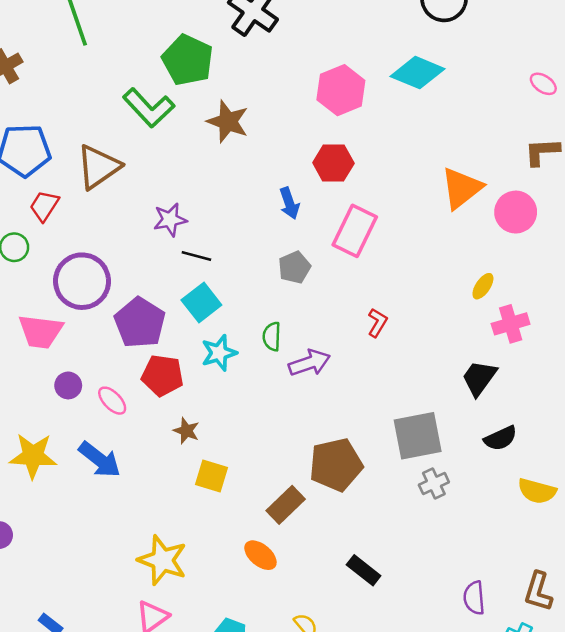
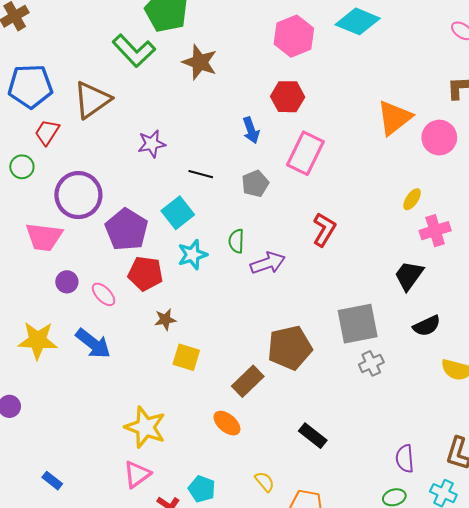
black line: (196, 256) -> (201, 174), moved
red L-shape: (377, 323) -> (324, 230), size x1.4
brown star: (186, 431) -> (165, 320), turned -30

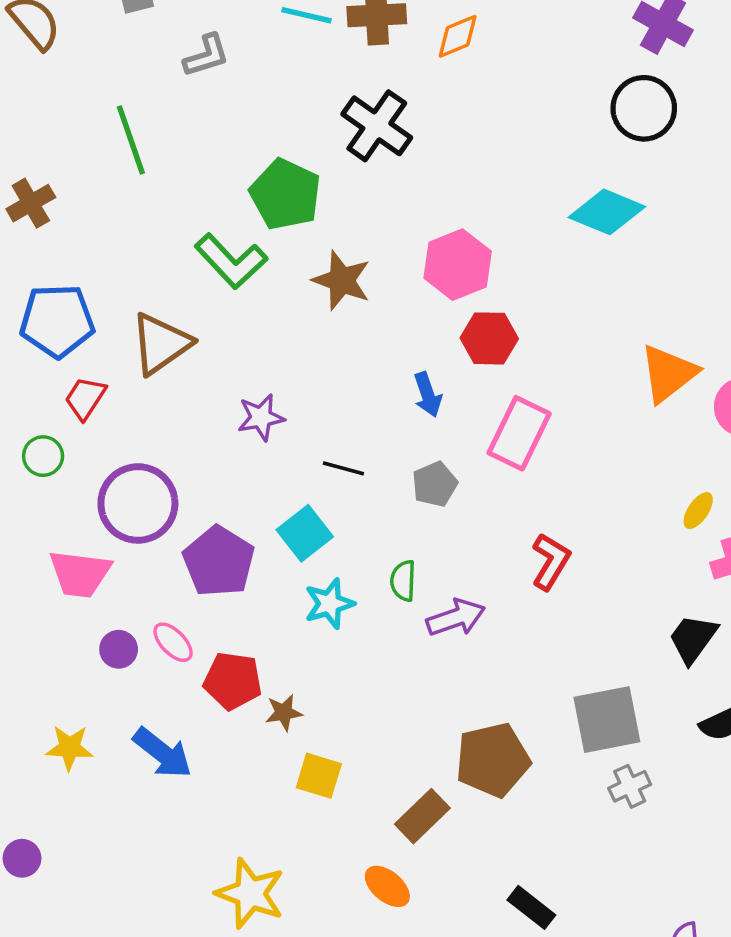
pink hexagon: (294, 36) -> (458, 265), moved
red pentagon: (145, 273) -> (233, 681), moved
pink ellipse: (104, 294) -> (173, 642), moved
yellow star: (38, 340) -> (69, 748), size x0.7

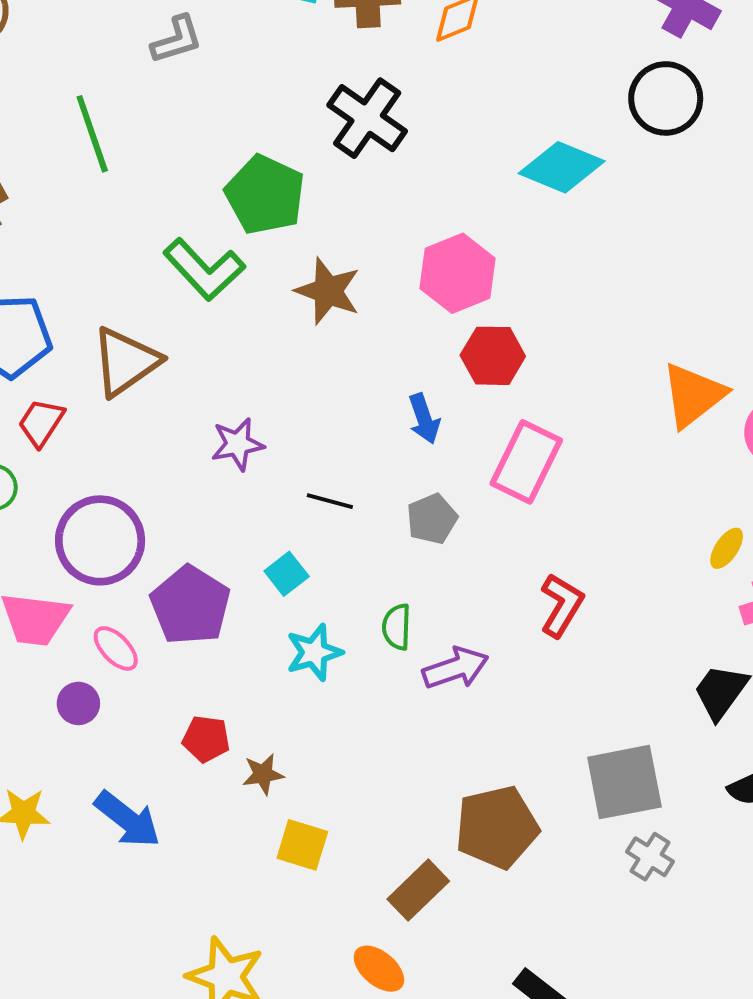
cyan diamond: (607, 212) -> (562, 167), moved
cyan square: (305, 533) -> (287, 574), size x0.7
pink ellipse: (173, 642) -> (116, 648), moved
red pentagon: (233, 681) -> (206, 739), size x0.7
gray cross: (630, 786) -> (650, 857), turned -33

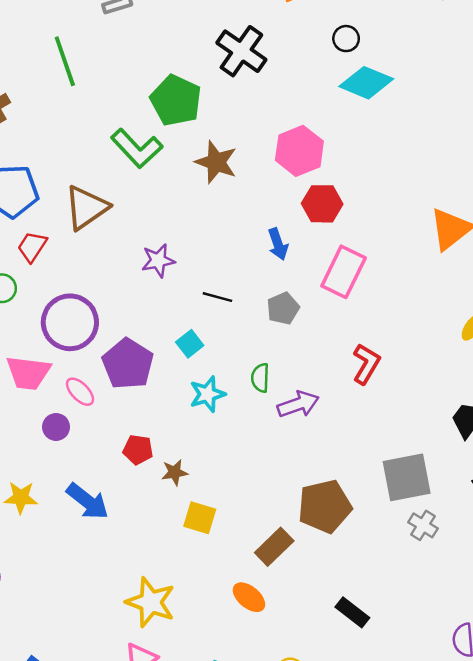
black circle: (666, 98) -> (346, 39), moved, size x0.6

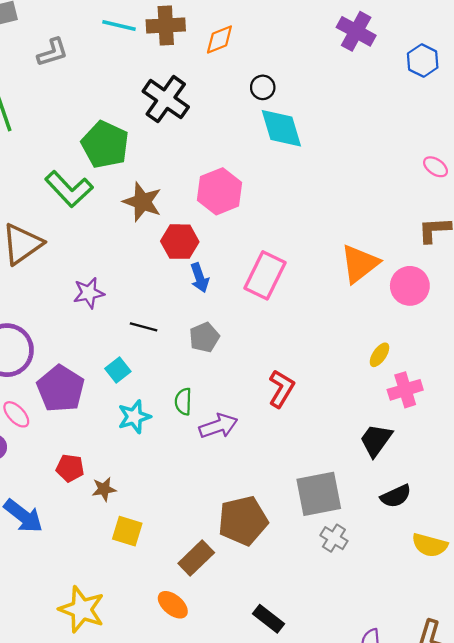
cyan diamond: (366, 83) -> (281, 128), turned 51
red hexagon: (322, 204) -> (180, 242), moved
pink rectangle: (344, 272) -> (265, 275), moved

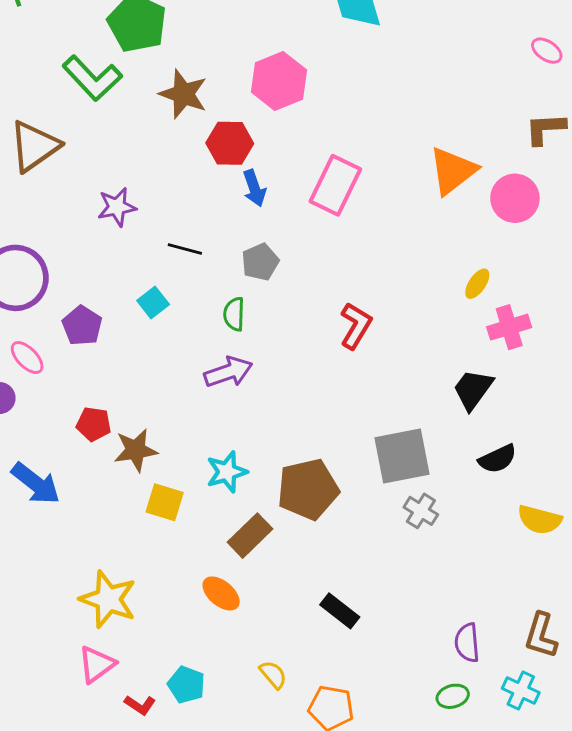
purple pentagon: (61, 389) -> (82, 326), size x0.7
green semicircle: (183, 402) -> (234, 314), moved
cyan star: (134, 417) -> (227, 472), moved
purple arrow: (218, 426) -> (228, 372), moved
brown star: (104, 489) -> (136, 450), size x1.4

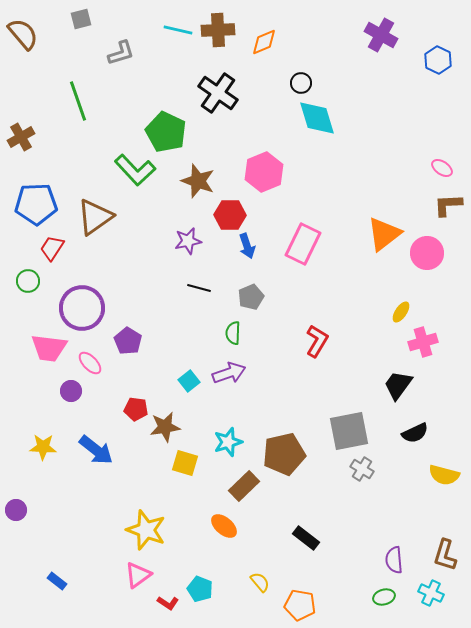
pink ellipse: (547, 51) -> (442, 168), moved
purple star: (117, 207) -> (188, 241), moved
cyan square: (153, 302) -> (189, 381), moved

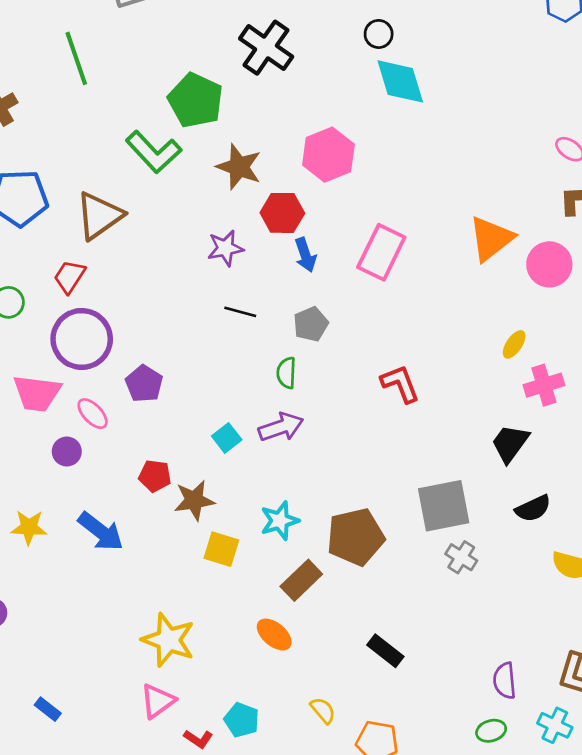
red trapezoid: (52, 248) -> (69, 277), moved
red L-shape: (317, 341) -> (400, 384), turned -52

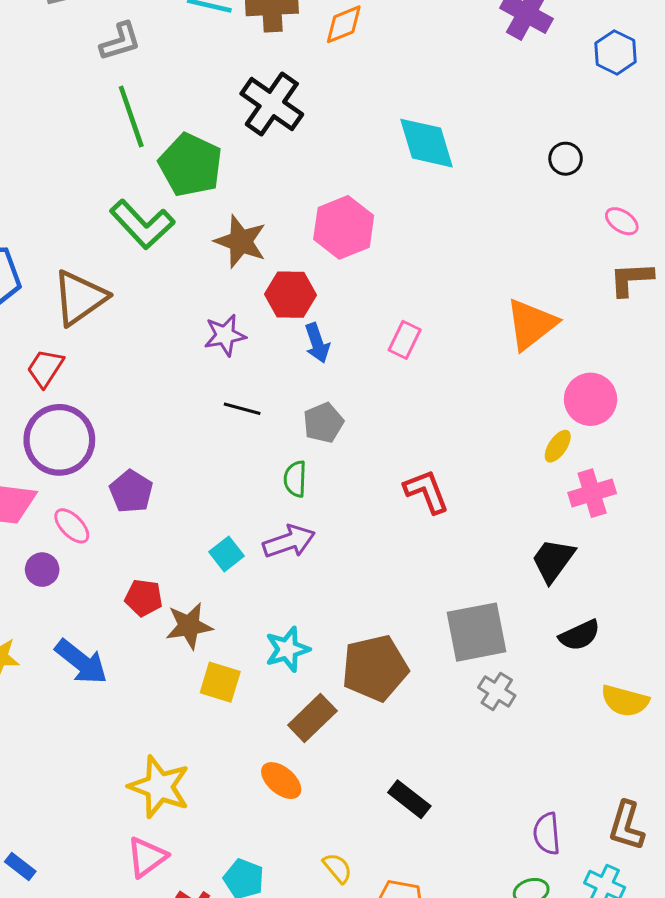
black circle: (379, 34) -> (566, 159), moved
green line: (76, 58) -> (131, 116), moved
pink rectangle: (381, 252) -> (405, 340), size x0.6
pink circle: (549, 264) -> (591, 399), moved

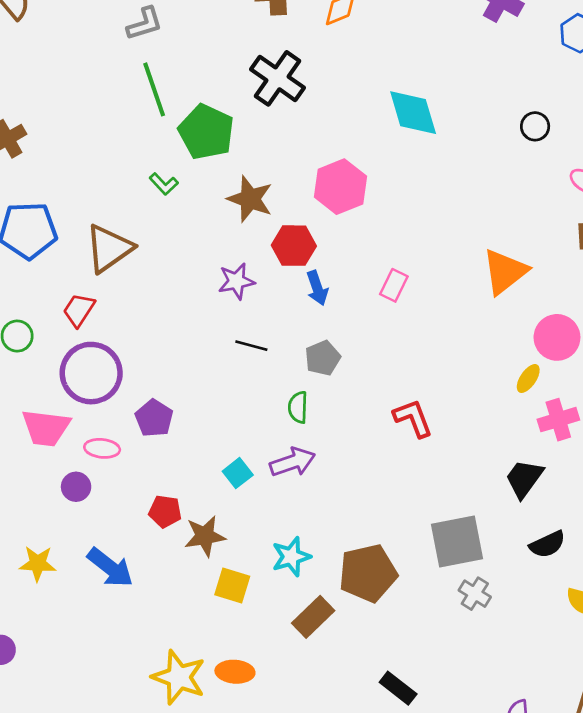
green L-shape: (142, 224) -> (164, 184), size x0.5
pink ellipse: (72, 526) -> (102, 448), turned -40
orange ellipse: (281, 781) -> (235, 672), moved, turned -36

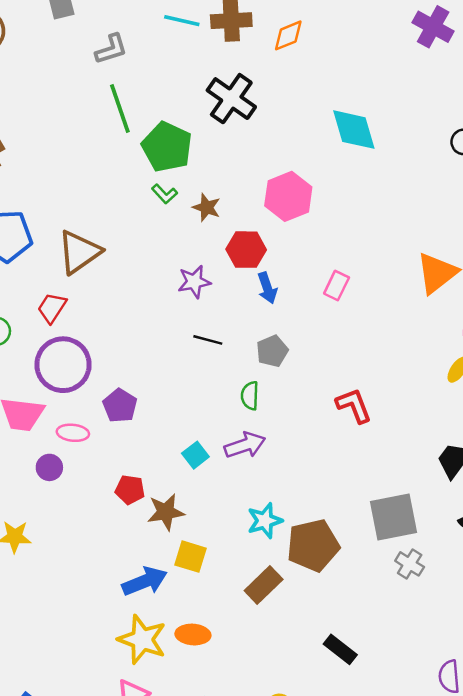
green L-shape: (164, 184) -> (165, 194), moved
brown star: (250, 199) -> (207, 208), size x0.7
cyan star: (291, 557) -> (265, 521), moved
blue arrow: (110, 568) -> (145, 581), moved, turned -60

